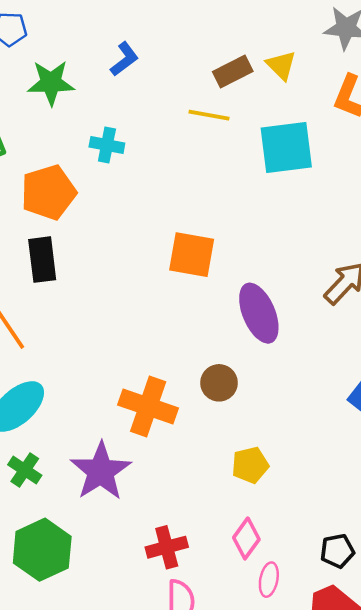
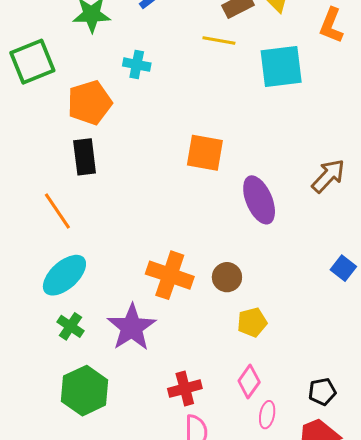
brown circle: (219, 383) -> (227, 277), moved

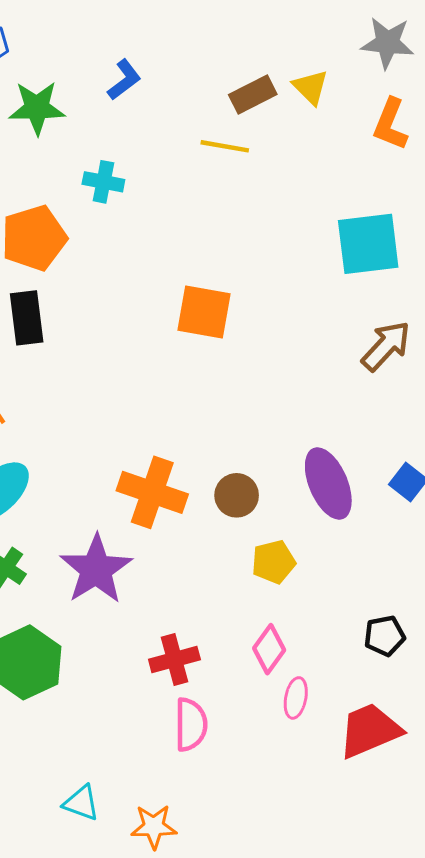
cyan square: (281, 67) -> (368, 244), moved
purple ellipse: (259, 200) -> (328, 483), moved
black pentagon: (322, 392) -> (384, 636), moved

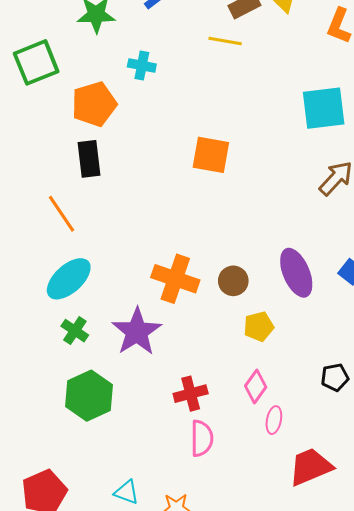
red trapezoid: (370, 730) -> (310, 467), moved

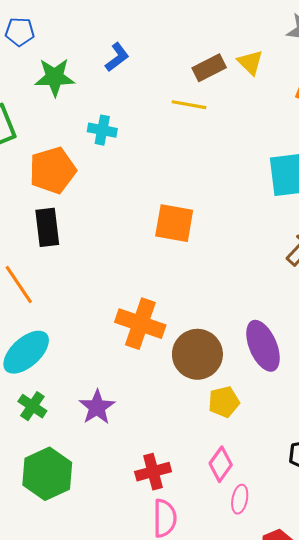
orange cross: (175, 279) -> (140, 324), moved
brown circle: (233, 281) -> (197, 354), size x1.6
purple star: (137, 332) -> (97, 407), size x0.7

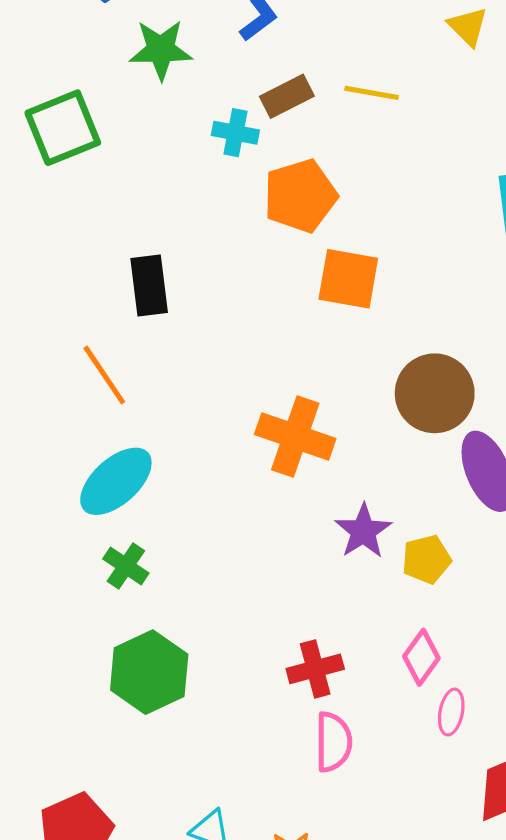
brown rectangle: (209, 68) -> (287, 96), moved
orange pentagon: (53, 170) -> (300, 196), moved
brown circle: (197, 354) -> (435, 393), moved
purple star: (97, 407) -> (363, 531), moved

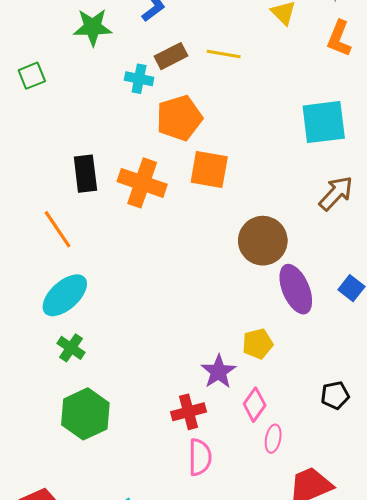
green square: (63, 128) -> (32, 76), size x0.6
orange cross: (295, 436) -> (142, 183), moved
purple star: (363, 531) -> (218, 372), moved

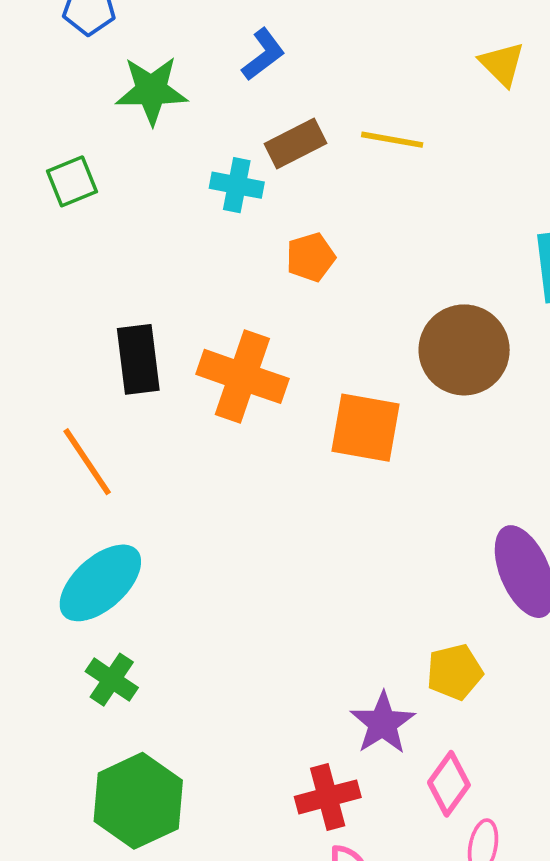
green square: (32, 76) -> (72, 181), moved
orange pentagon: (179, 118) -> (311, 257), size x0.6
orange square: (209, 169) -> (366, 428), moved
brown circle: (263, 241) -> (464, 350), moved

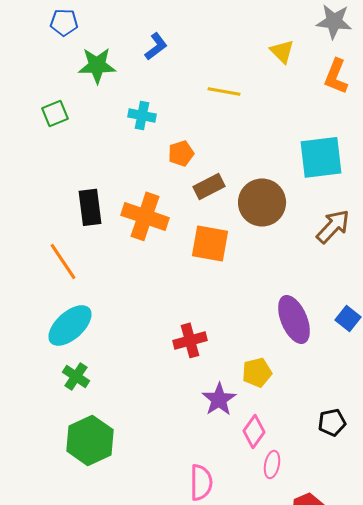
brown rectangle: (295, 143) -> (209, 186), moved
red cross: (328, 797) -> (190, 340), moved

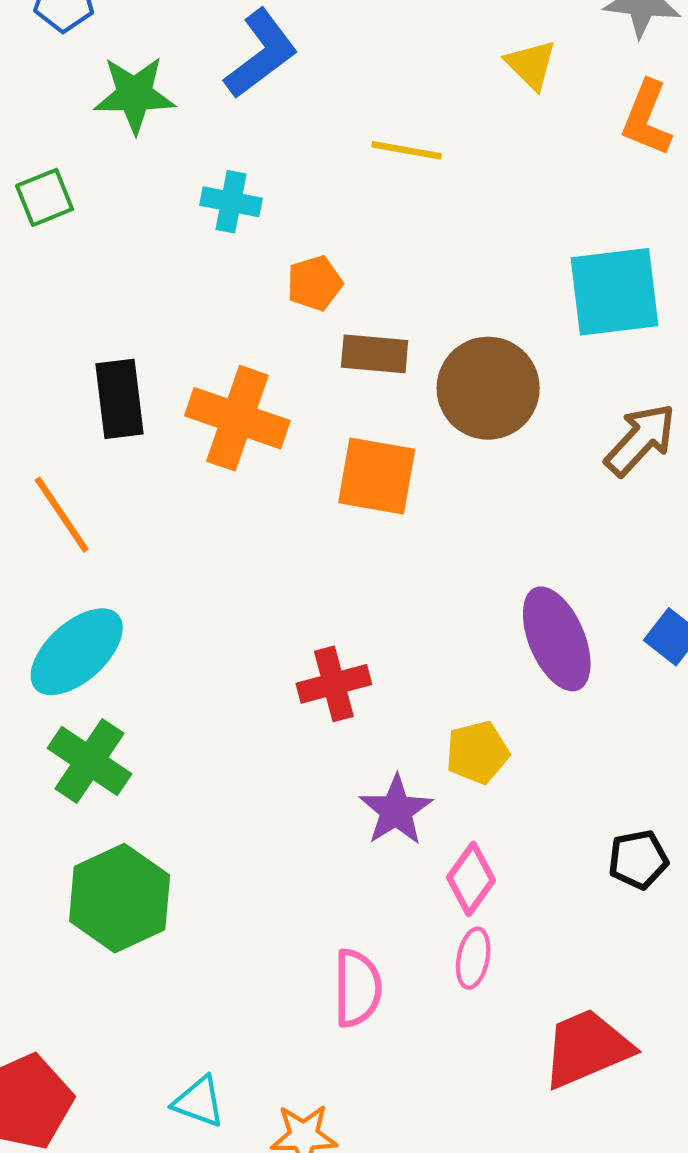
blue L-shape: (156, 46) -> (261, 54), size x1.5
brown rectangle: (209, 186) -> (375, 354), turned 32
green cross: (76, 376) -> (90, 761), size x1.4
pink ellipse: (272, 464) -> (473, 958), moved

